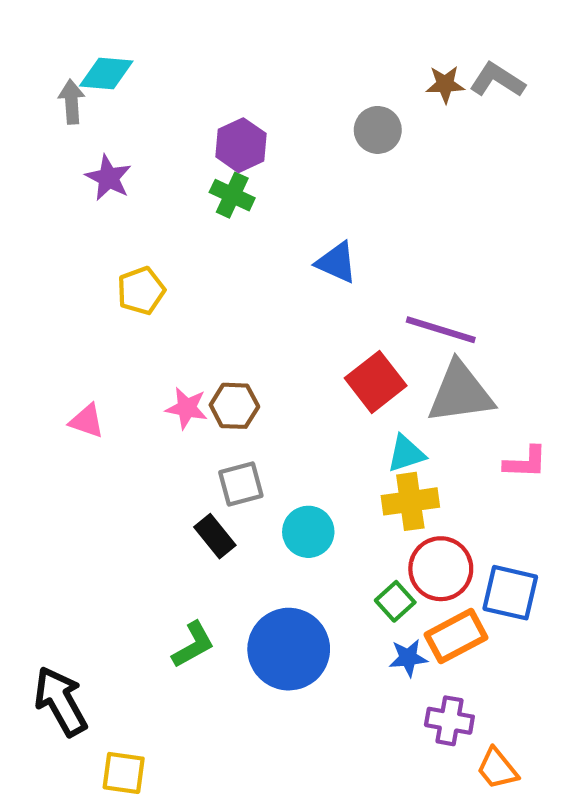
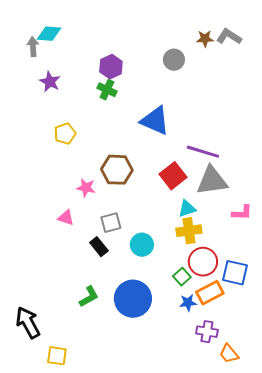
blue triangle: (337, 262) -> (155, 121), size x1.5
brown hexagon: (234, 406) -> (117, 170), moved, size x1.4
pink triangle: (87, 421) -> (66, 218), moved

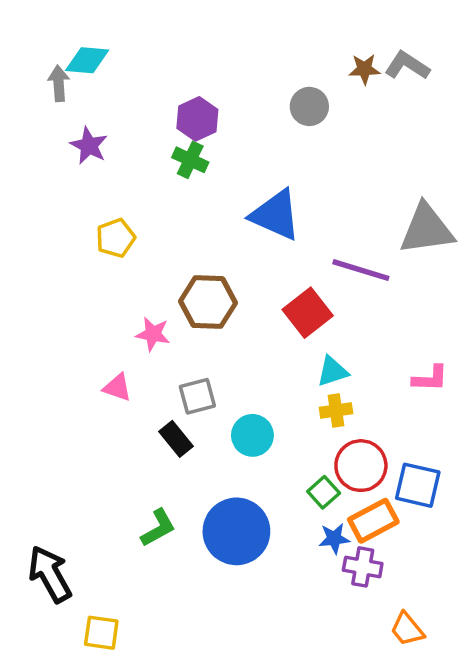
gray triangle: (212, 181) -> (427, 229), moved
yellow cross: (189, 231) -> (336, 410), size x0.7
purple cross: (207, 332) -> (363, 567), moved

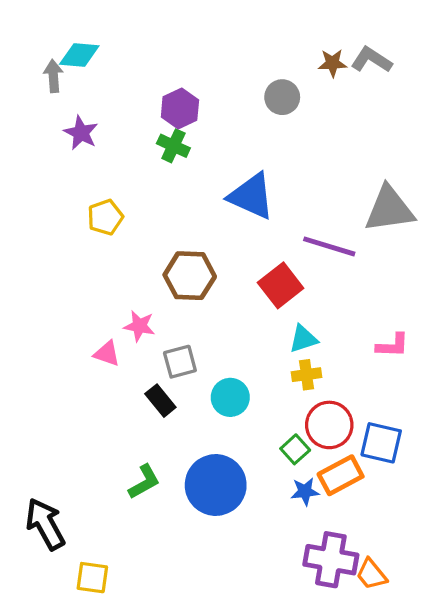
pink star: (153, 334) -> (139, 326), moved
purple cross: (363, 567) -> (331, 560), moved, size x1.5

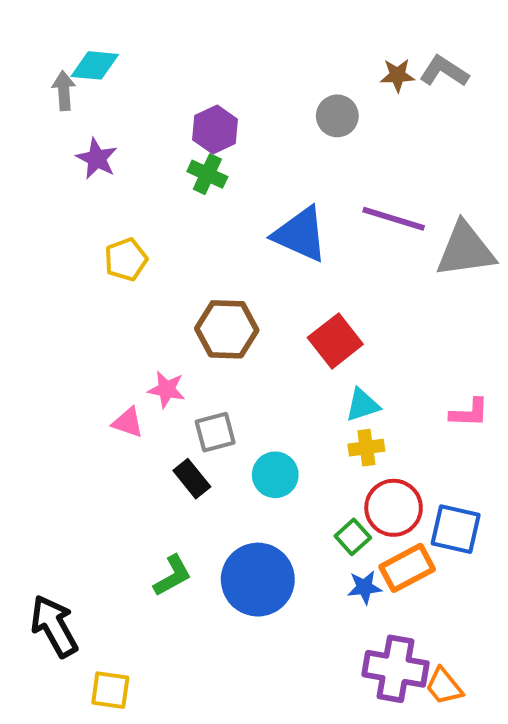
purple line: (329, 246) -> (394, 219), moved

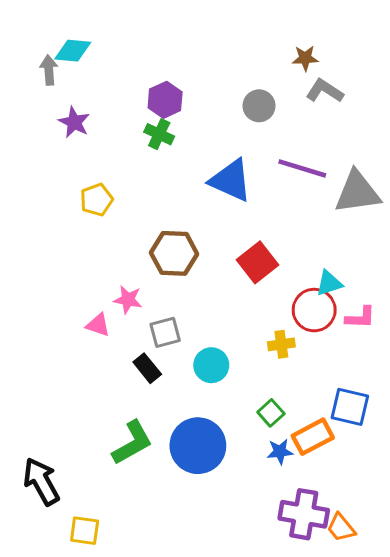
gray L-shape: (444, 71) -> (325, 91), moved
gray circle: (337, 116) -> (259, 106), moved
cyan triangle: (363, 405) -> (329, 283), moved
red circle: (394, 508) -> (314, 310), moved
green L-shape: (172, 576) -> (132, 443), size x1.4

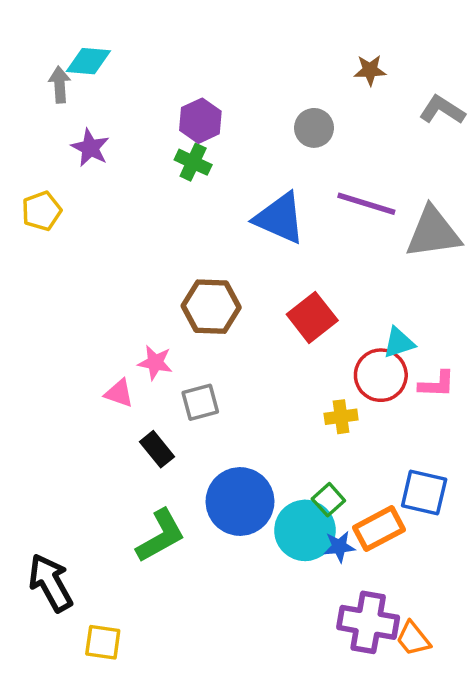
gray L-shape: (325, 91) -> (442, 110), moved
yellow pentagon: (97, 200) -> (41, 211), moved
cyan circle: (211, 365) -> (305, 530), moved, size x1.4
black rectangle: (147, 368) -> (157, 449), moved
blue circle: (198, 446) -> (240, 502), moved

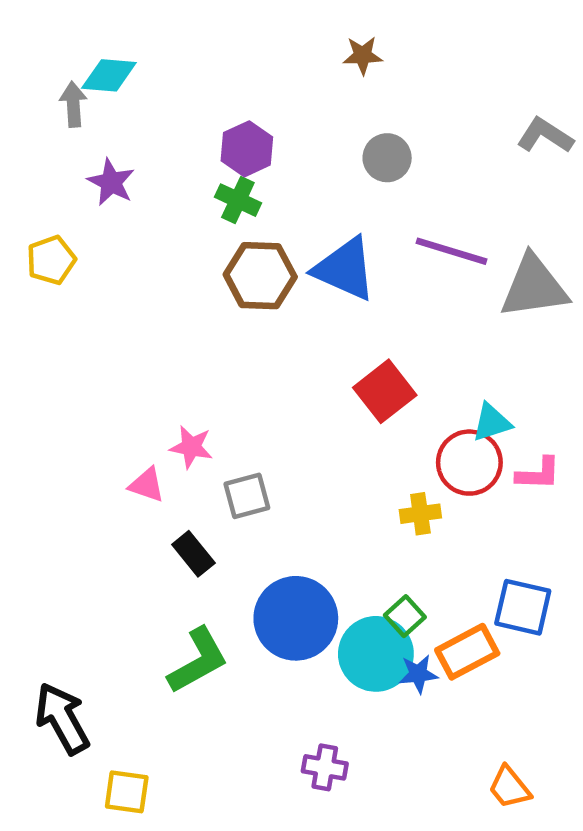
brown star: (370, 70) -> (363, 55), moved
brown hexagon: (211, 307) -> (260, 276), moved
purple cross: (368, 622) -> (325, 767), moved, size x0.6

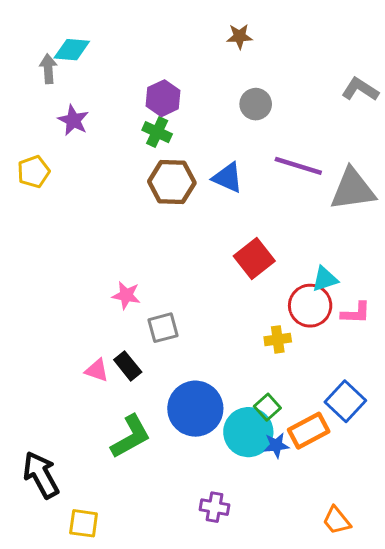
blue triangle: (345, 269) -> (228, 178), size x0.7
pink triangle: (147, 485) -> (97, 370), moved
blue square: (523, 607) -> (345, 401), turned 30

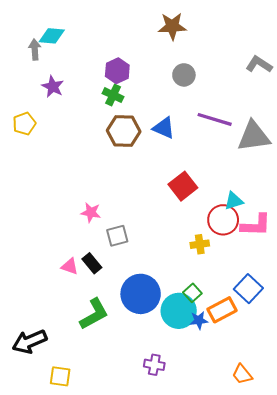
brown star: (239, 36) -> (172, 26), size x1.5
pink L-shape: (356, 313) -> (256, 225), size x1.4
black arrow: (41, 475) -> (29, 342), turned -84

